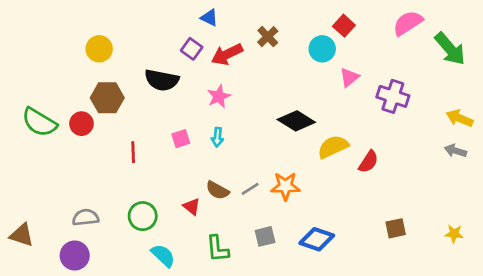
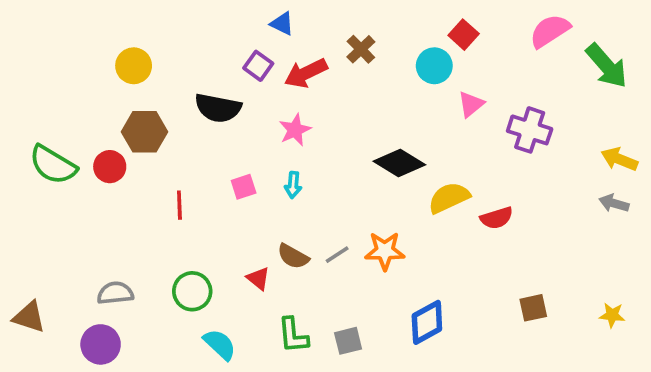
red semicircle: (368, 162) -> (497, 218), turned 40
gray square: (265, 236) -> (348, 341), moved
blue diamond: (317, 239) -> (427, 322), turned -48

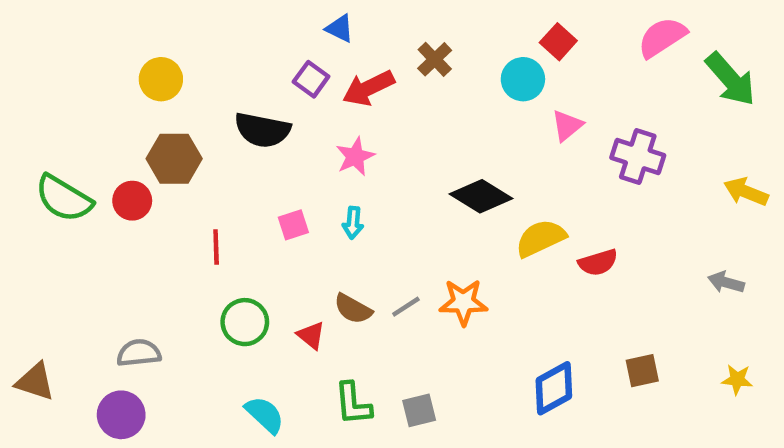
gray arrow: (614, 203) -> (726, 282), moved
green circle: (192, 291) -> (245, 322), moved
blue diamond: (427, 322) -> (554, 388), moved

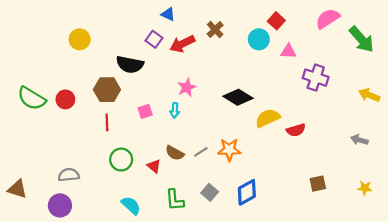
pink triangle: (567, 126) -> (288, 51), moved, turned 42
pink star: (355, 156) -> (187, 87), moved
brown hexagon: (174, 159) -> (107, 90), moved
blue diamond: (554, 388) -> (247, 192), moved
gray square: (419, 410) -> (210, 192), moved, turned -35

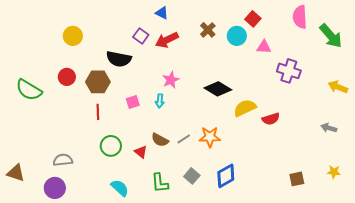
blue triangle: (168, 14) -> (162, 13), moved
pink semicircle: (328, 19) -> (300, 17), turned -60
brown cross: (215, 30) -> (208, 30), moved
red circle: (65, 99) -> (67, 77), moved
brown square: (318, 184) -> (297, 179), moved

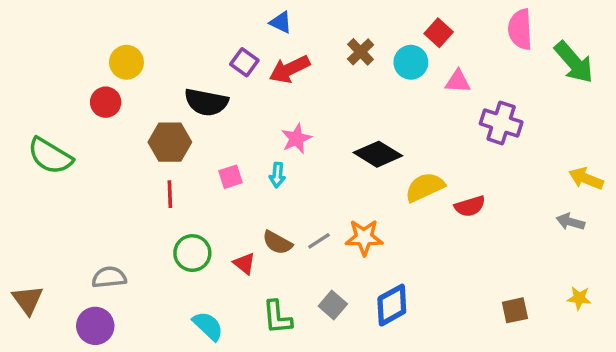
red circle: (67, 77) -> (106, 102), moved
yellow arrow: (338, 87) -> (586, 178), moved
brown triangle: (16, 173) -> (28, 300), turned 36

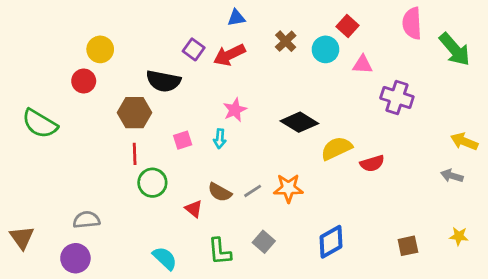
blue triangle: (281, 22) -> (236, 18), moved, turned -36
green circle: (192, 253) -> (152, 183), moved
blue diamond: (392, 305) -> (331, 242), moved

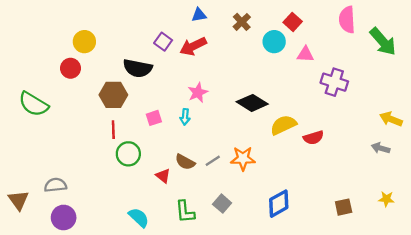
brown cross: (286, 41) -> (242, 22), moved
gray semicircle: (86, 220) -> (55, 185), moved

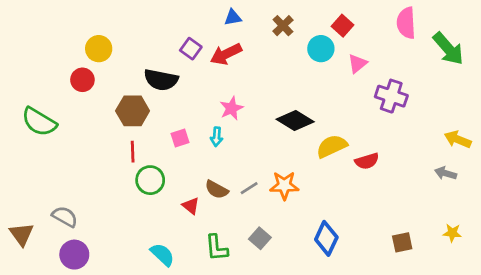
pink triangle: (305, 54) -> (357, 64), turned -42
gray semicircle: (55, 185) -> (65, 217), turned 35
blue diamond: (279, 204) -> (326, 238), turned -36

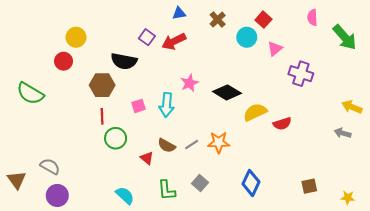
pink semicircle: (406, 23) -> (312, 17), size x0.7
pink star: (231, 108) -> (189, 83), moved
cyan arrow: (217, 137) -> (167, 105), size x1.6
yellow star: (452, 233) -> (348, 198), moved

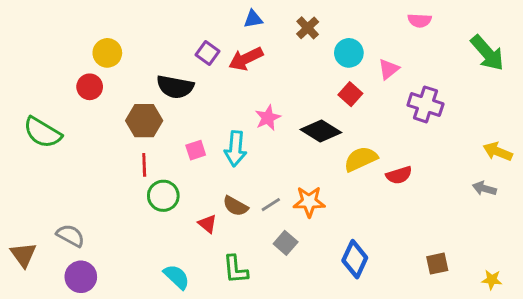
pink semicircle: (312, 17) -> (420, 21), moved, turned -84
red square: (263, 20) -> (350, 94), moved
gray square: (200, 183) -> (286, 243), moved

